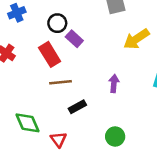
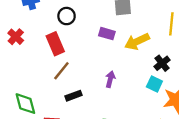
purple rectangle: (74, 39) -> (107, 34), moved, turned -35
brown line: (61, 82) -> (61, 71), turned -54

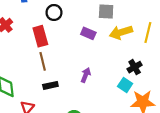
yellow arrow: (137, 41) -> (121, 32), moved
brown line: (61, 71) -> (43, 61), turned -60

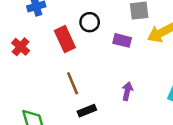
black circle: (54, 13) -> (90, 22), moved
red rectangle: (40, 36) -> (65, 39), moved

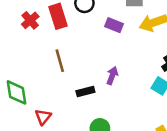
red cross: (21, 47) -> (30, 20), moved
black rectangle: (87, 111) -> (85, 91), moved

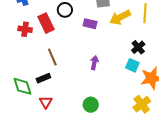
red cross: (30, 20) -> (25, 29), turned -32
black rectangle: (85, 91) -> (43, 78), moved

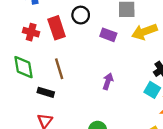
black rectangle: (43, 78) -> (46, 92), turned 32
green diamond: (23, 86) -> (24, 67), moved

